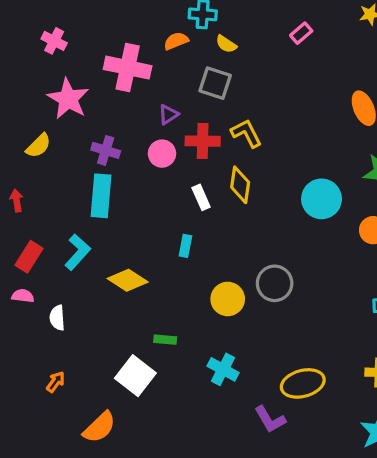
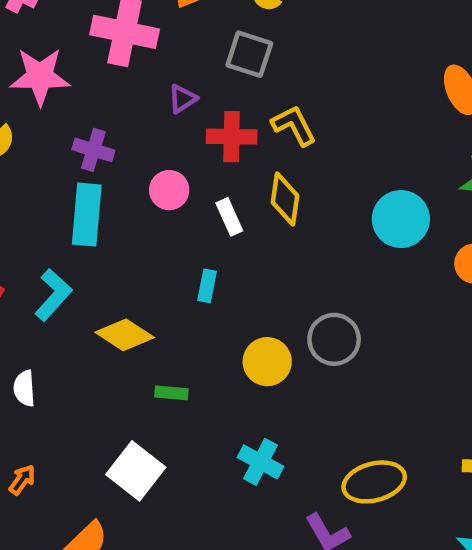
pink star: (68, 99) -> (40, 76), turned -30
pink circle: (162, 154) -> (169, 190), moved
green rectangle: (165, 340) -> (171, 393), moved

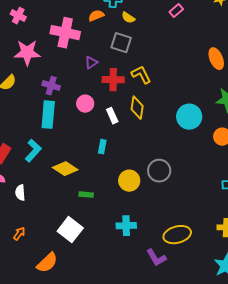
cyan cross: (261, 462) -> (126, 226), turned -30

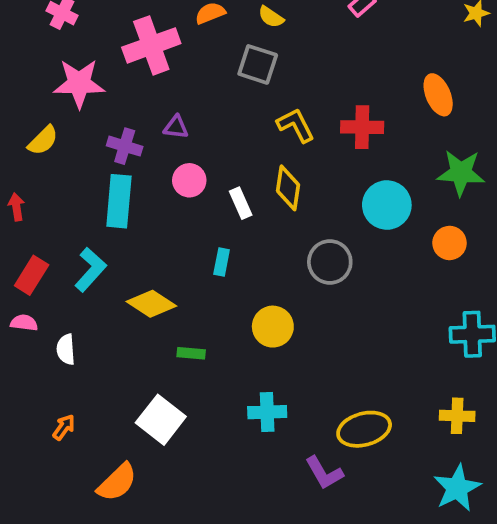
pink cross: (65, 33) -> (151, 45), turned -32
purple triangle: (91, 63) -> (176, 127), moved, turned 40
red cross: (113, 80) -> (362, 127), moved
gray circle: (159, 171) -> (330, 262), moved

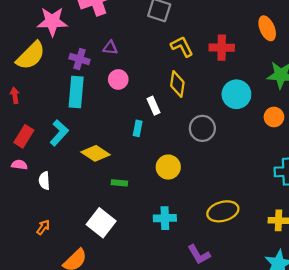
yellow semicircle: (43, 140) -> (31, 56), size x1.6
white rectangle: (241, 203) -> (153, 106), moved
yellow ellipse: (364, 429) -> (223, 211), moved

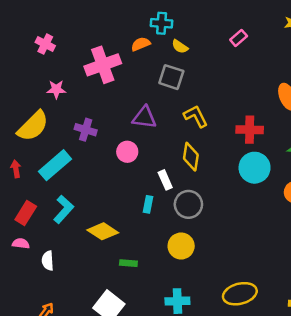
pink star: (52, 22) -> (56, 89), size x0.6
purple triangle: (110, 48) -> (144, 117), moved, size x1.5
red cross: (222, 48) -> (250, 130), moved
cyan rectangle: (76, 92) -> (55, 165), moved, turned 44
gray circle: (202, 128) -> (188, 204), moved

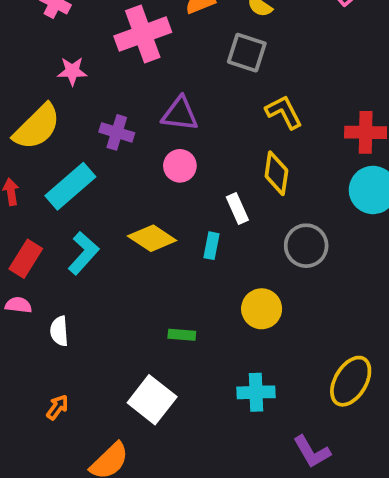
purple triangle: (144, 117) -> (180, 114), moved
gray circle: (188, 204) -> (306, 246), moved
yellow diamond: (103, 231) -> (152, 238), moved
yellow ellipse: (240, 294) -> (351, 381), turned -44

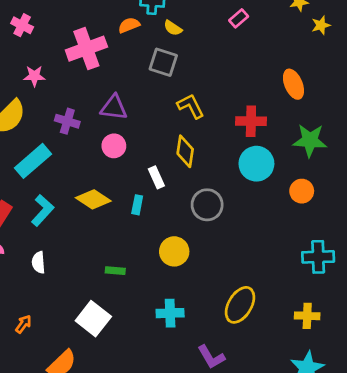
white semicircle: (59, 331) -> (38, 262), moved

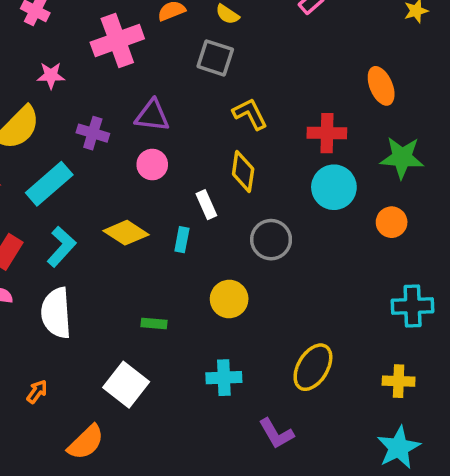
white semicircle: (38, 262) -> (56, 313), size x1.8

